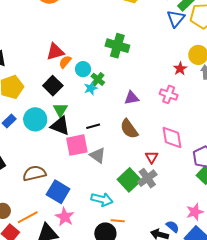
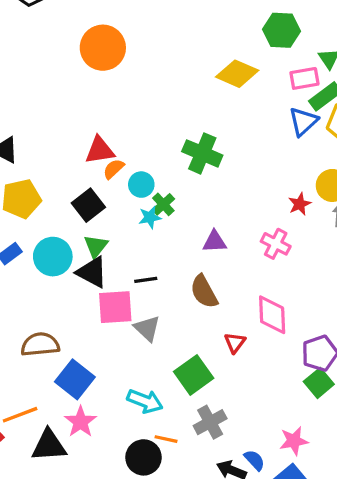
gray cross: (147, 178) -> (210, 422), moved

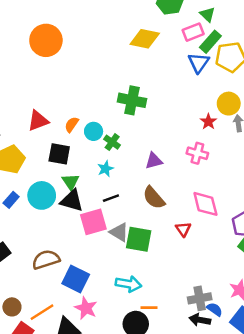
red triangle: (100, 150) -> (38, 121), moved
black square: (88, 205) -> (59, 154), turned -30
cyan star: (150, 217) -> (105, 169), moved
green square: (194, 375) -> (139, 239), moved, turned -32
gray cross: (210, 422) -> (200, 298), moved, turned 30

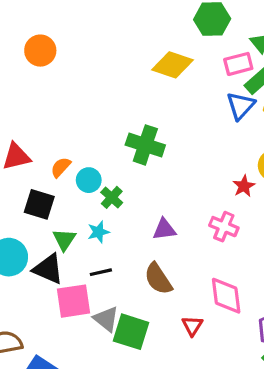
orange circle: (46, 40) -> (40, 51), size x0.7
green triangle: (71, 182) -> (64, 240), moved

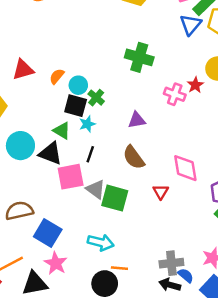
green cross: (145, 145) -> (139, 57), moved
black square: (39, 204) -> (76, 106), moved
pink cross: (224, 227) -> (175, 94), moved
green triangle: (64, 240) -> (62, 131), turned -30
black line: (101, 272) -> (90, 154), turned -56

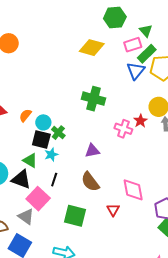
pink square: (71, 177) -> (38, 199), turned -35
gray triangle: (96, 189) -> (26, 217), moved

